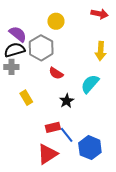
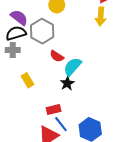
yellow arrow: (101, 51) -> (101, 16), moved
cyan semicircle: (90, 84) -> (72, 67), moved
blue line: (67, 135) -> (61, 124), moved

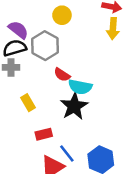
cyan semicircle: (72, 67) -> (80, 87), turned -120
black star: (67, 83) -> (74, 106), size x1.6
red rectangle: (54, 110) -> (44, 134), moved

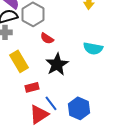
cyan semicircle: (80, 87) -> (93, 48), moved
yellow rectangle: (28, 103) -> (19, 61), size x1.5

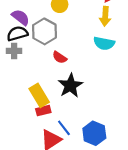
cyan semicircle: (93, 48) -> (104, 43), moved
yellow rectangle: (19, 61) -> (39, 95), moved

